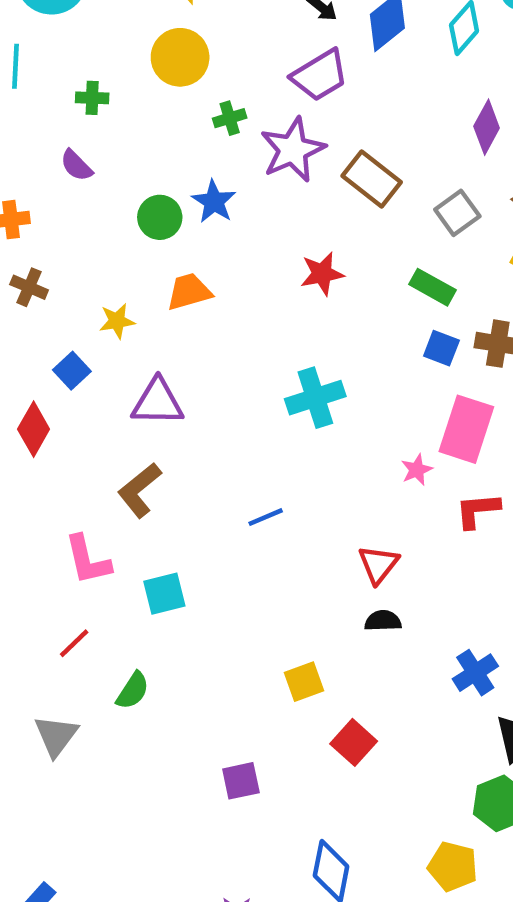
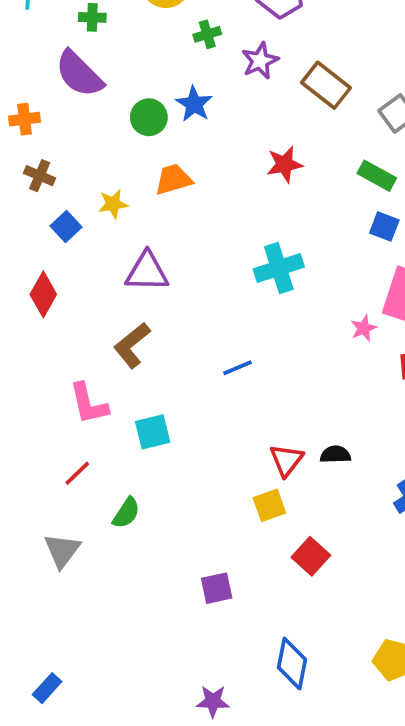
purple star: (293, 150) -> (260, 61), size x0.7
purple semicircle: (76, 165) -> (79, 74), size x1.8
blue square: (72, 371) -> (66, 227), moved
red triangle: (378, 564) -> (286, 460), moved

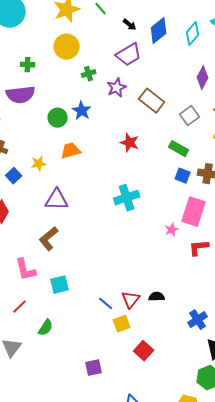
purple semicircle: (79, 74) -> (21, 95), turned -52
red star: (284, 164) -> (130, 143), turned 30
blue line: (237, 368) -> (106, 304), moved, turned 63

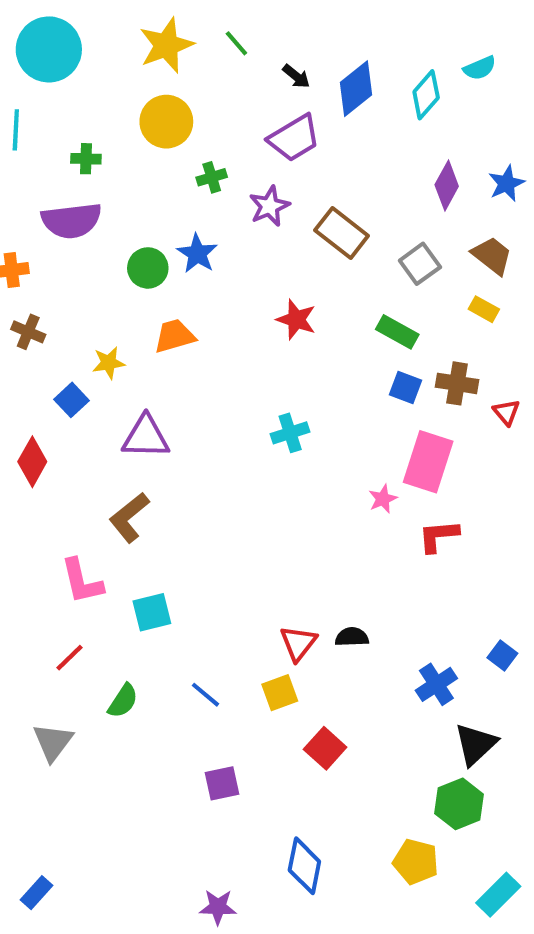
blue square: (14, 176) -> (72, 400), moved
cyan cross: (127, 198) -> (290, 433), size x0.7
blue line: (106, 304) -> (206, 695), moved

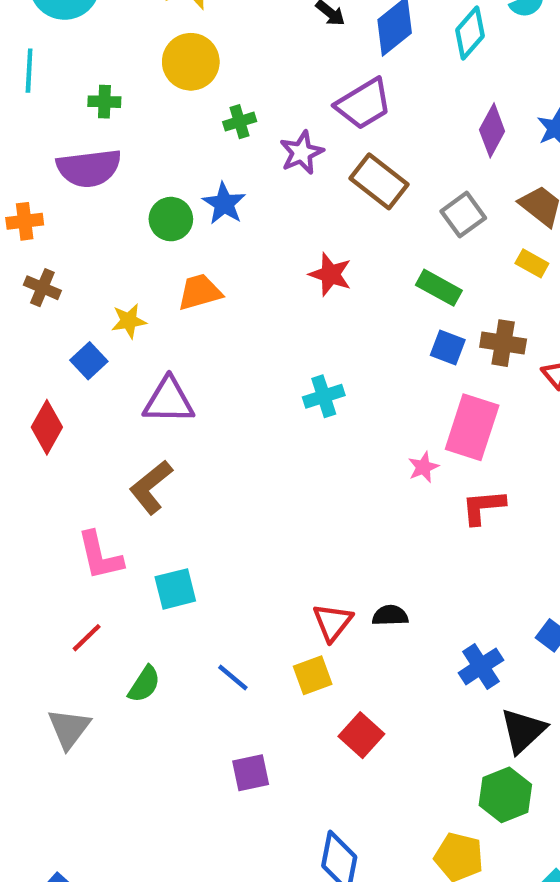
purple trapezoid: (294, 138) -> (364, 104), moved

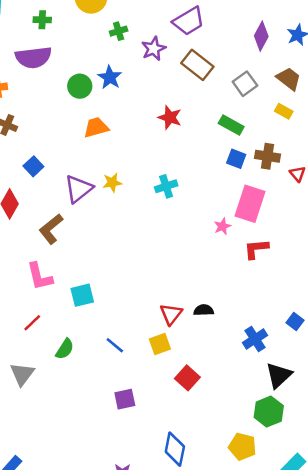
yellow star: (129, 321) -> (112, 183), moved
purple triangle: (169, 401) -> (78, 189), turned -40
brown L-shape: (151, 487) -> (51, 229), moved

